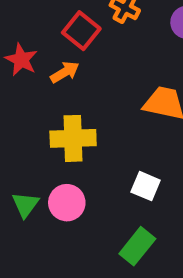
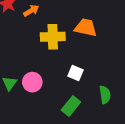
yellow cross: (73, 138) -> (53, 37), moved

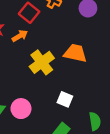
yellow cross: (53, 37) -> (42, 62), turned -35

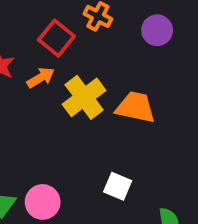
yellow cross: (42, 62) -> (84, 97), moved

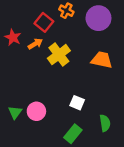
purple circle: (157, 30) -> (98, 18), size x1.5
orange trapezoid: (135, 107) -> (102, 60), moved

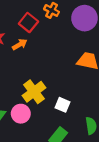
yellow cross: (59, 55) -> (34, 92), moved

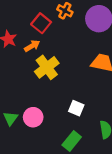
yellow cross: (34, 92) -> (47, 67), moved

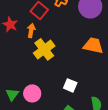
orange arrow: (32, 46) -> (31, 30), turned -48

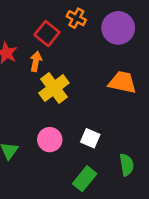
pink circle: (32, 93) -> (50, 140), moved

